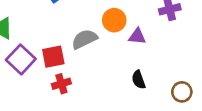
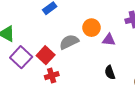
red square: (53, 57) -> (46, 55), turned -36

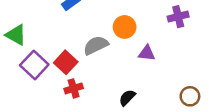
purple triangle: (109, 40) -> (147, 53), moved
black semicircle: (110, 73) -> (127, 98), moved, turned 64

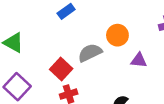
purple square: (34, 65) -> (17, 87), moved

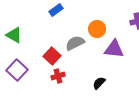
purple triangle: (139, 60) -> (114, 49), size x1.5

